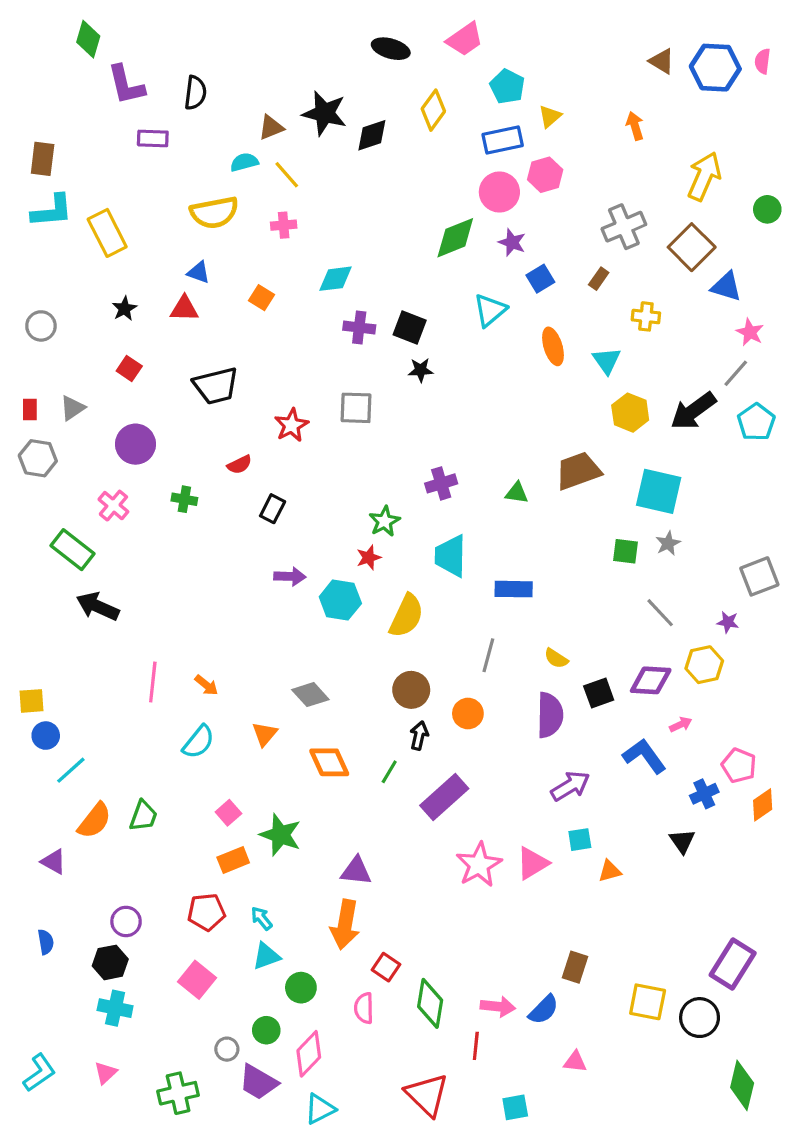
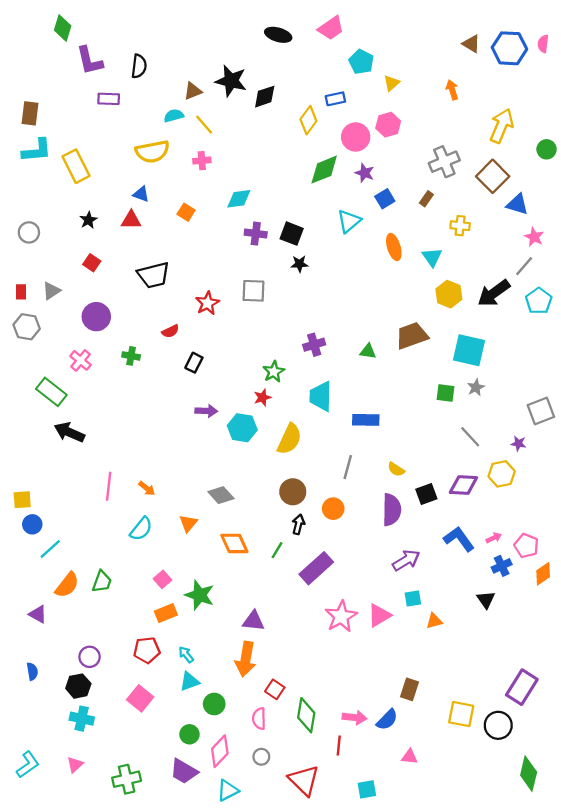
yellow diamond: (433, 110) -> (308, 120), moved
blue rectangle: (503, 140) -> (335, 99), moved, size x0.7
pink arrow: (681, 725) -> (494, 538), moved
gray circle: (227, 1049) -> (261, 757), moved

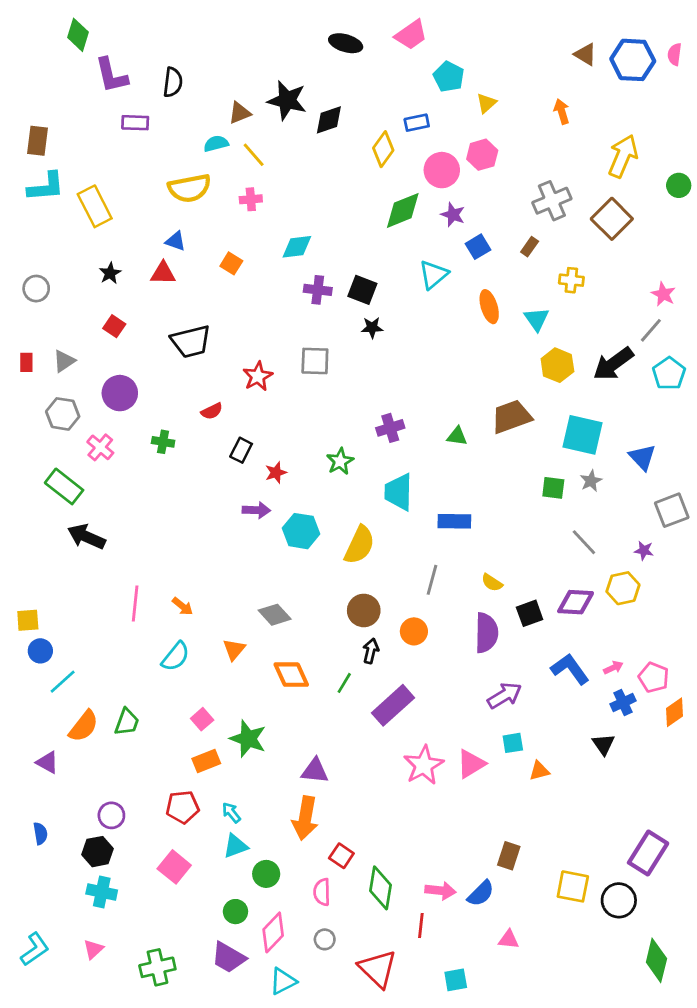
blue triangle: (517, 204) -> (642, 457), moved, turned 30
gray hexagon: (27, 327) -> (63, 414), moved
red star: (262, 397) -> (276, 473), moved

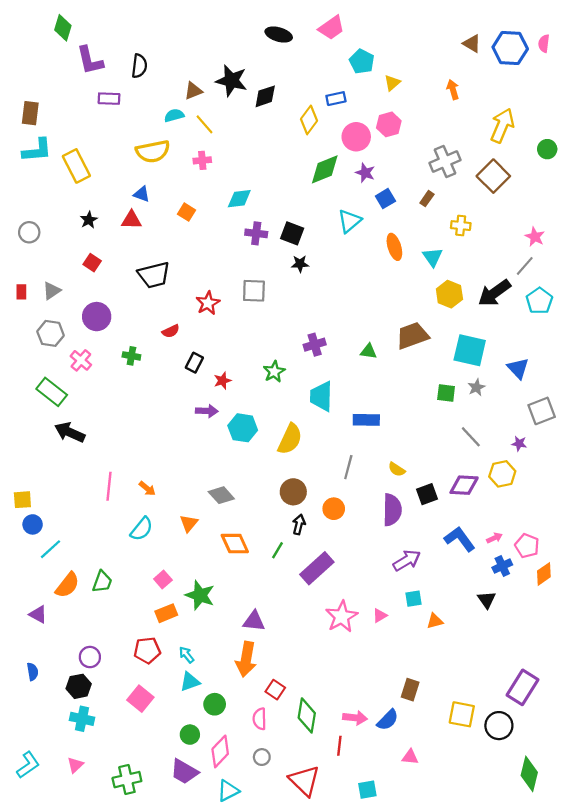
pink triangle: (471, 764) -> (380, 615), size x0.6

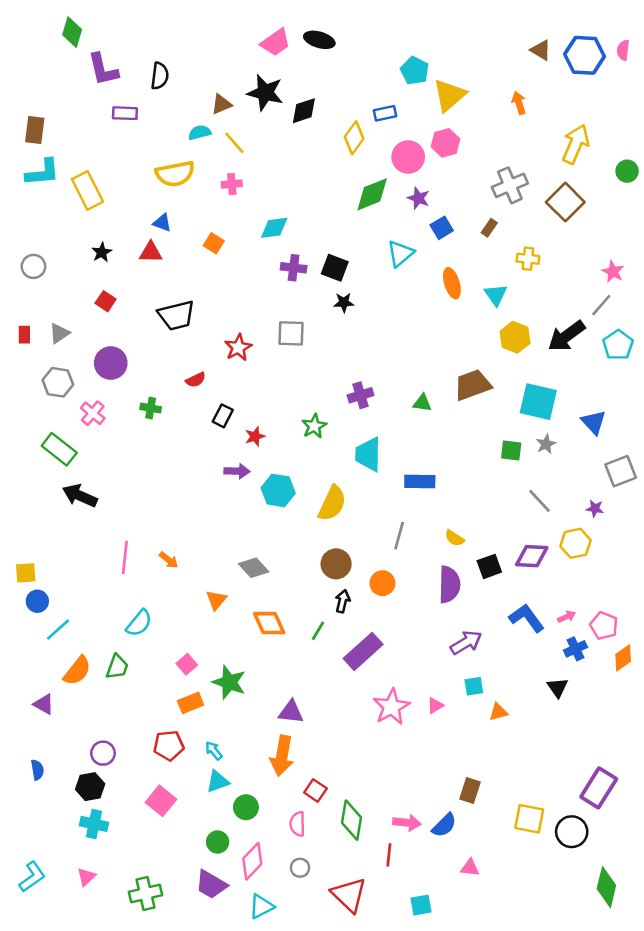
pink trapezoid: (331, 28) -> (276, 42), moved
yellow triangle: (392, 83) -> (449, 95), size x1.8
cyan semicircle: (142, 529) -> (139, 623), moved

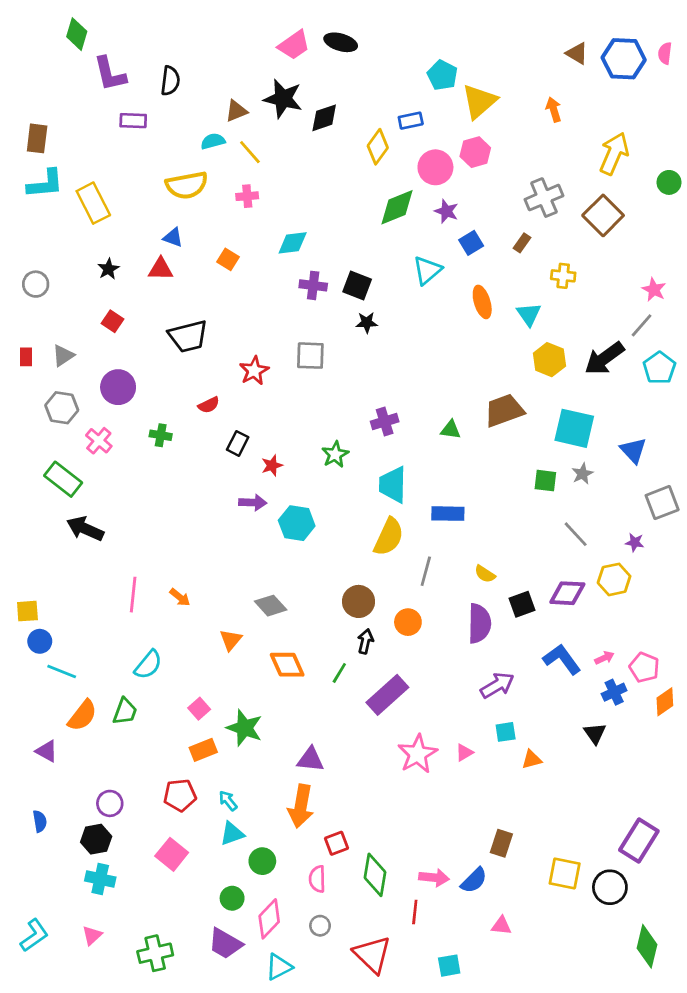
yellow semicircle: (332, 503) -> (389, 537), moved
cyan line: (58, 630) -> (62, 672), turned 64
red square: (315, 790) -> (337, 843), turned 35

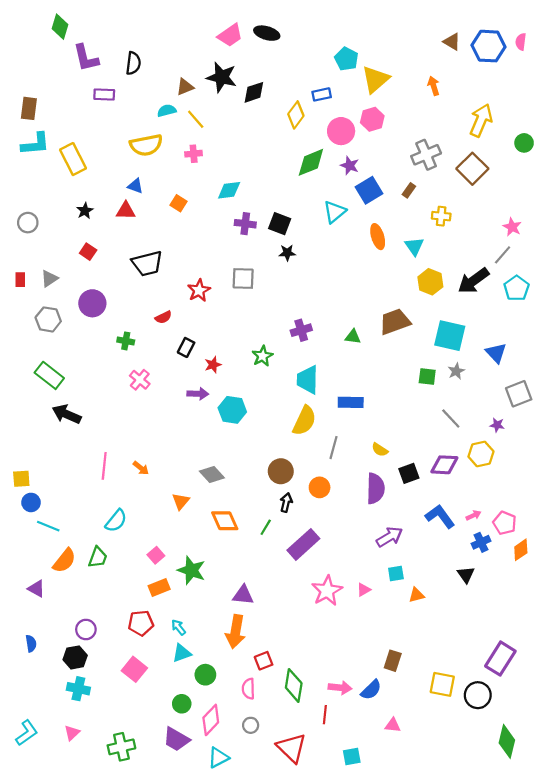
blue square: (471, 243) -> (369, 190), size x1.4
pink cross: (99, 441) -> (140, 380), moved

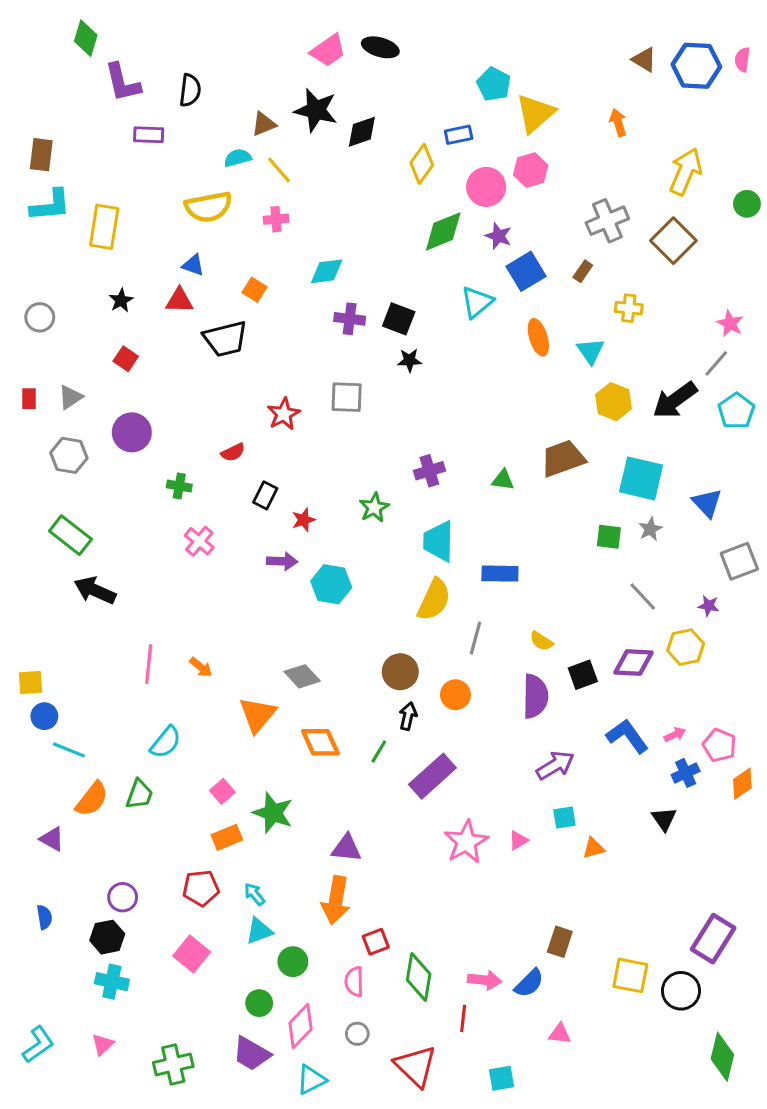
yellow rectangle: (73, 159) -> (104, 227), turned 36
black trapezoid: (147, 263) -> (225, 339), moved
orange triangle: (181, 501) -> (258, 715), size x1.5

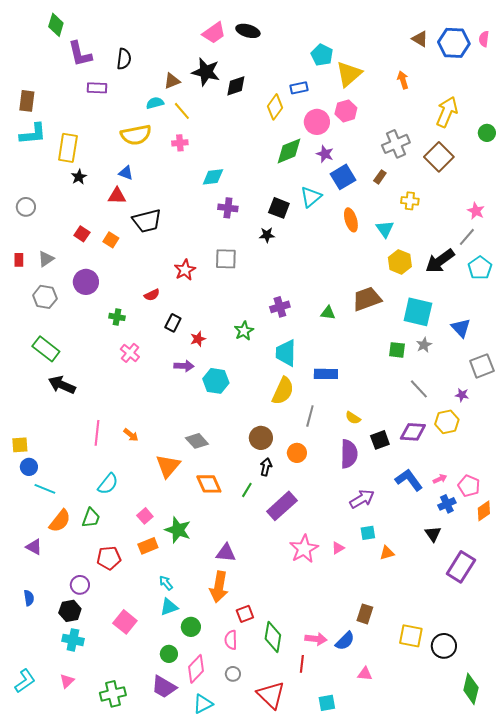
orange square: (255, 290) -> (111, 240), moved
black star: (121, 300) -> (79, 177), moved
black square: (399, 319) -> (279, 208), moved
red pentagon: (201, 888) -> (109, 558), moved
purple rectangle: (713, 939) -> (461, 567), moved

